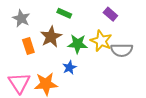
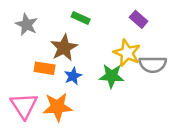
green star: (78, 44) -> (112, 76), moved
orange rectangle: (28, 46) -> (45, 68), moved, turned -63
blue star: (69, 67) -> (73, 76), moved

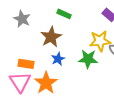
yellow star: (127, 53) -> (100, 41), turned -30
orange rectangle: (45, 68) -> (26, 64), moved
orange star: (57, 107) -> (46, 83), turned -30

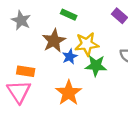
yellow star: (100, 41) -> (87, 44), moved
blue star: (58, 59) -> (70, 57), moved
orange star: (46, 83) -> (69, 93), moved

